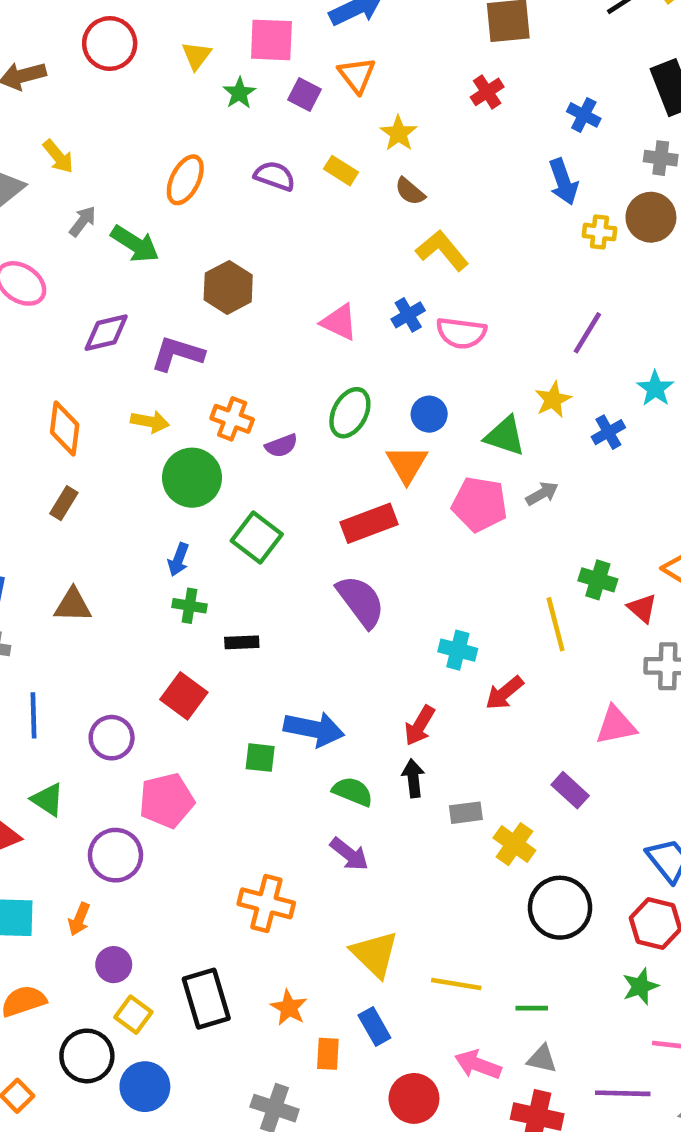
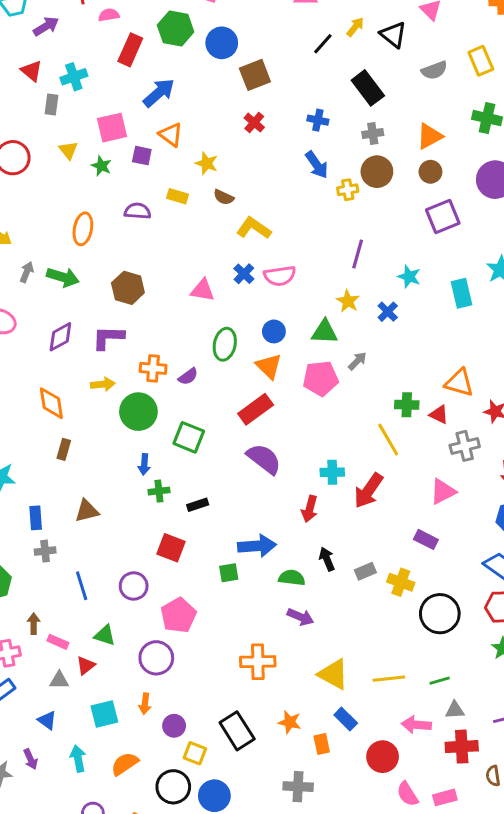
red arrow: (504, 693) -> (368, 491), size x1.4
red arrow: (420, 726) -> (310, 509), moved

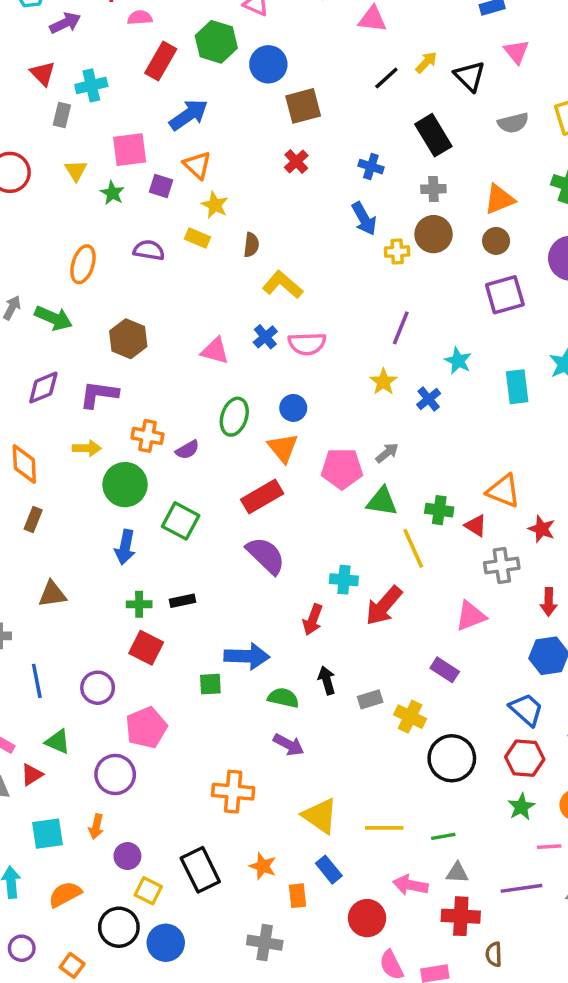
yellow star: (207, 163) -> (215, 205), moved
brown semicircle: (224, 197) -> (251, 245), turned -114
green triangle: (324, 332) -> (382, 502), moved
blue arrow: (144, 464) -> (125, 547), size x1.4
green cross: (159, 491) -> (139, 604), moved

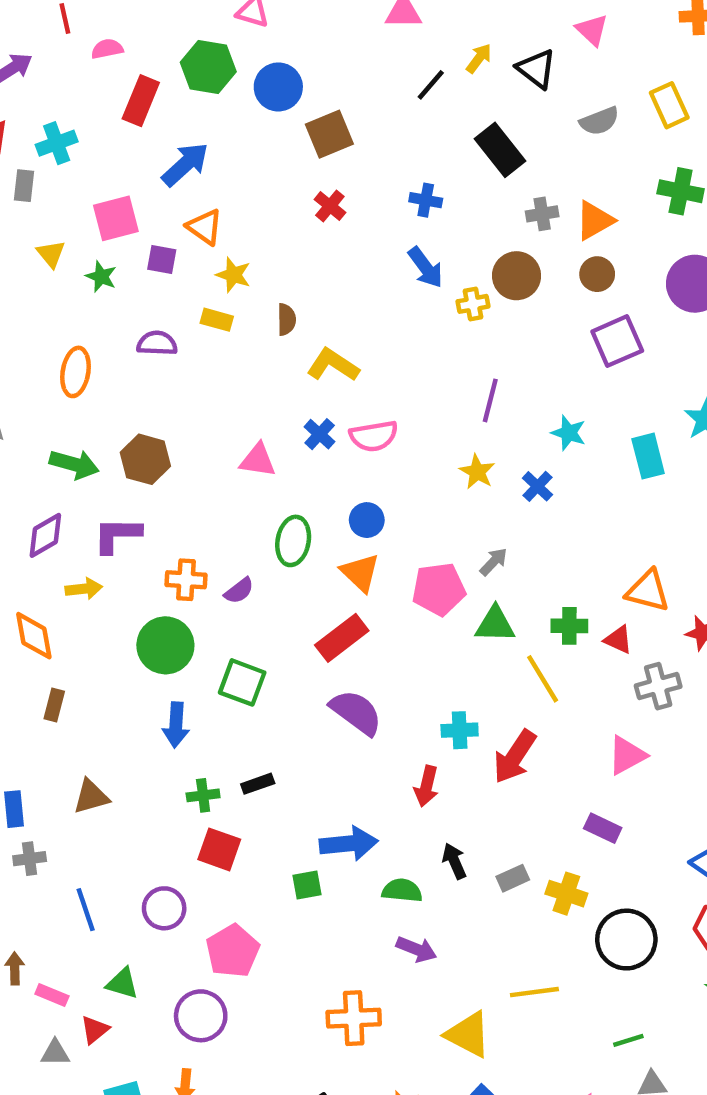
gray cross: (433, 189) -> (542, 214), moved
green arrow: (54, 318) -> (74, 464), moved
yellow arrow: (87, 448) -> (84, 589), moved
yellow line: (384, 828) -> (534, 992), moved

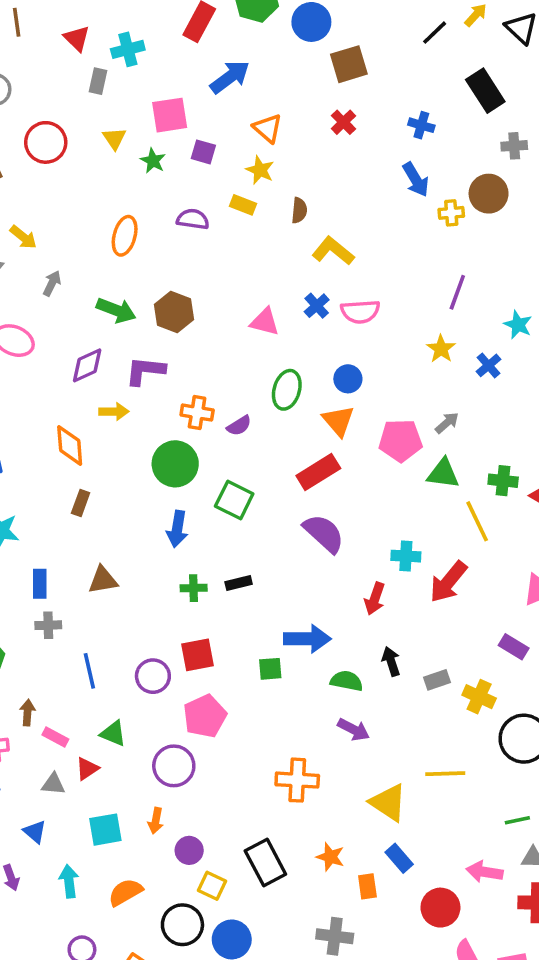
orange triangle: (205, 227) -> (268, 128), moved
red square: (219, 849) -> (197, 655), moved, turned -36

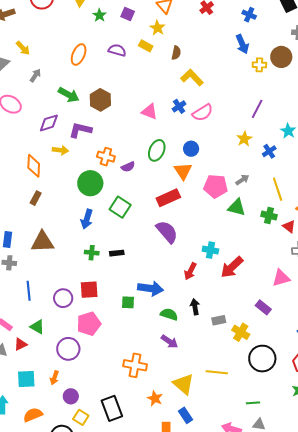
pink semicircle: (360, 312) -> (203, 113), turned -35
yellow line: (477, 521) -> (278, 189), moved
brown triangle: (103, 580) -> (42, 242), size x1.4
orange star: (330, 857) -> (155, 398), moved

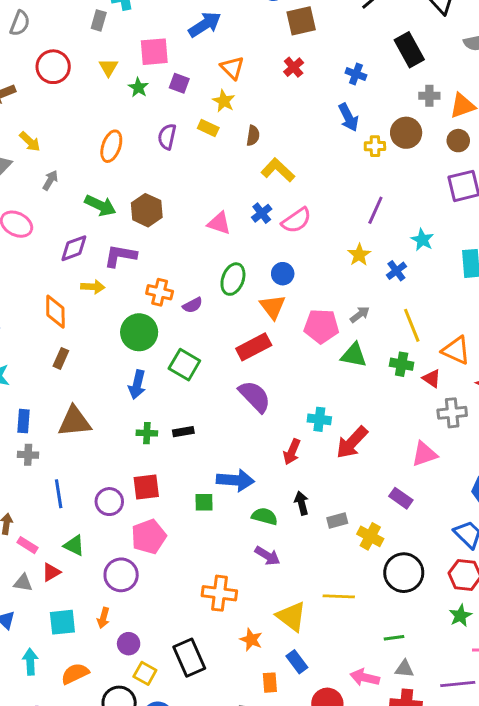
purple semicircle: (117, 50) -> (167, 137), turned -90

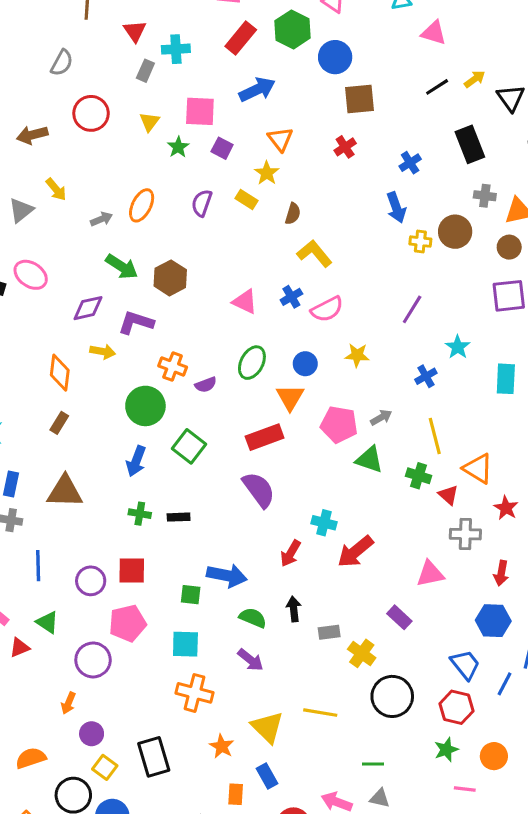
blue cross: (356, 74) -> (410, 163), turned 30
gray arrow: (50, 180) -> (101, 219), moved, turned 30
yellow star: (359, 255) -> (357, 355), moved, turned 30
cyan square: (62, 622) -> (185, 644), moved

